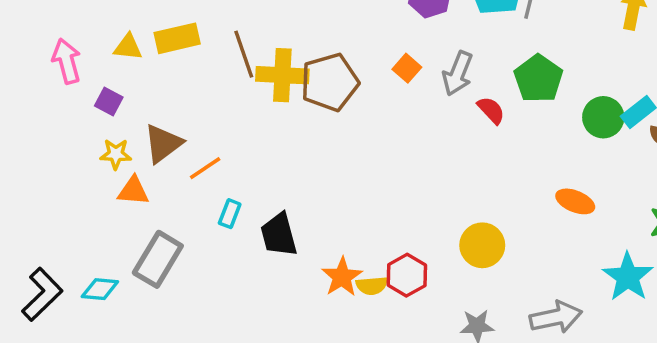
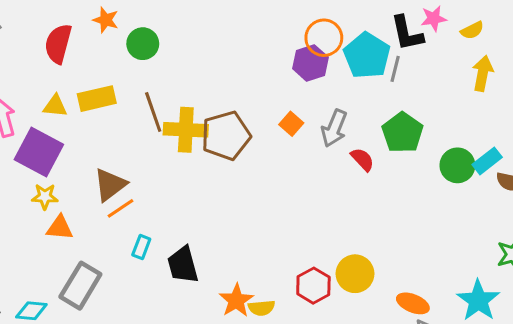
purple square: (109, 101) -> (39, 152), size x2.0
brown triangle: (163, 144) -> (110, 185), moved
orange ellipse: (575, 201) -> (413, 303), moved
red hexagon: (407, 275) -> (313, 286), moved

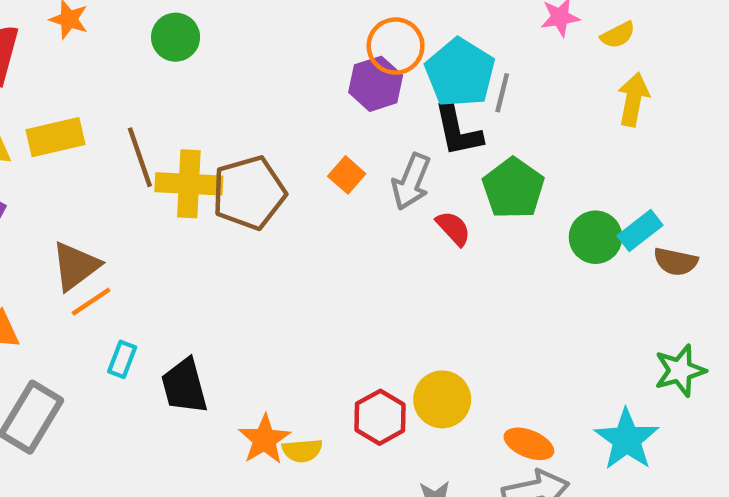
black L-shape: (407, 33) -> (458, 130), moved
green circle: (143, 44) -> (176, 37), moved

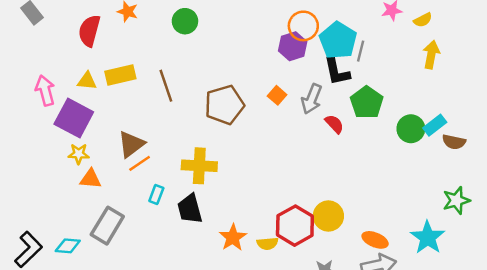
yellow cross: (189, 184) -> (199, 166), moved
red hexagon: (380, 417) -> (295, 226), size x1.4
yellow semicircle: (302, 451) -> (267, 243), moved

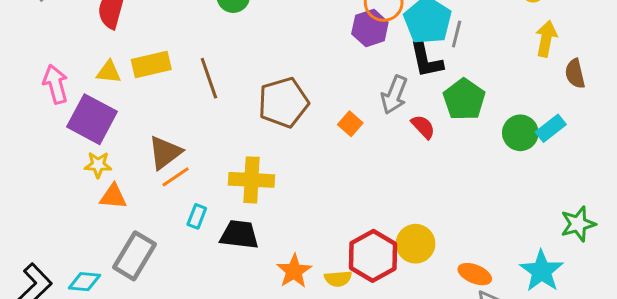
orange square: (277, 95) -> (350, 124), moved
brown semicircle: (454, 142) -> (575, 74), moved, turned 65
black trapezoid: (190, 209) -> (239, 235), turned 112

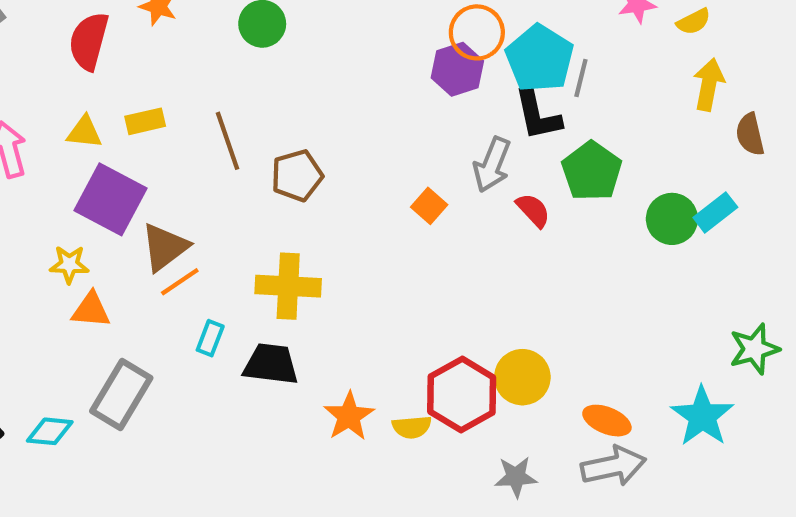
yellow rectangle: (151, 64) -> (145, 121), size x0.7
brown pentagon: (283, 102) -> (297, 176), moved, size x0.7
purple square: (92, 119) -> (110, 199), moved

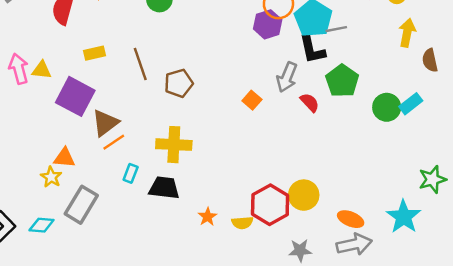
gray line: (581, 78) -> (336, 29), turned 65
yellow triangle: (84, 132) -> (42, 70), moved
yellow star: (69, 264) -> (51, 177), moved, turned 30
orange star: (349, 416) -> (208, 217), size x0.7

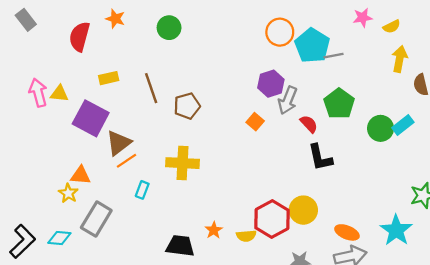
purple hexagon: (268, 24) -> (271, 84), moved
black L-shape: (312, 50) -> (320, 157), moved
black trapezoid: (164, 188) -> (180, 246), moved

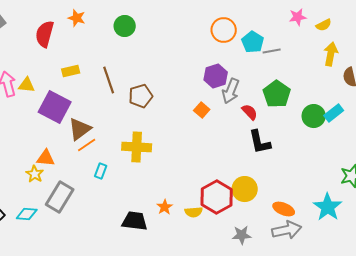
cyan pentagon: (312, 46) -> (253, 42), size x0.7

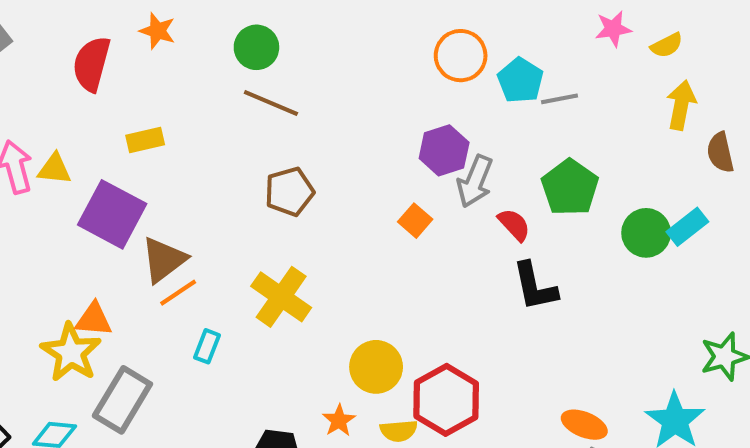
brown line: (109, 80) -> (271, 103), moved, turned -48
yellow cross: (137, 147) -> (281, 297), turned 32
yellow star: (35, 174) -> (71, 352), size x1.6
yellow circle: (245, 189) -> (376, 367), moved

